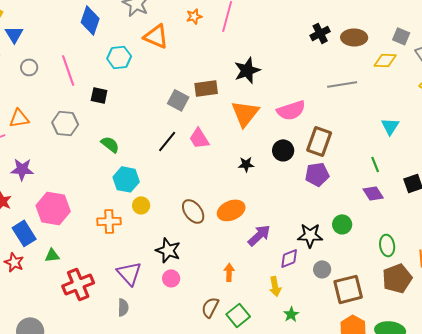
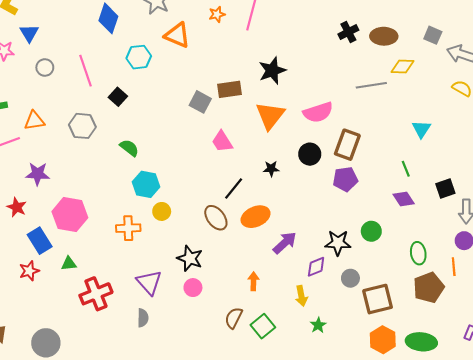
yellow diamond: (385, 60) -> (403, 66), moved
black square: (99, 95) -> (118, 97), turned 30
black line: (167, 141) -> (234, 188), moved
red star: (14, 262) -> (29, 271), turned 30

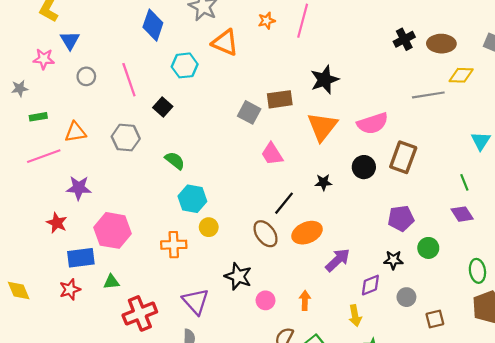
purple pentagon: (345, 179) -> (401, 218), moved
blue rectangle: (40, 241) -> (81, 258), turned -65
black star: (338, 243) -> (393, 260), size x0.7
pink circle: (193, 288) -> (266, 300), moved
brown square: (378, 299) -> (435, 319), size x0.6

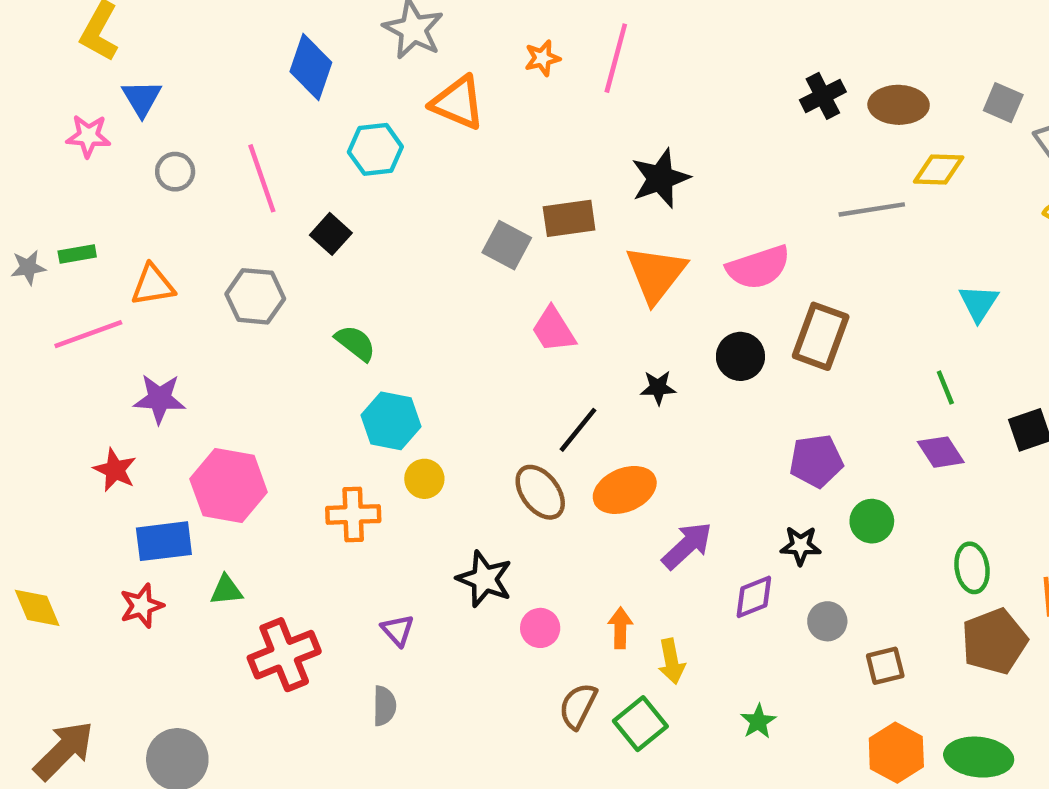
gray star: (20, 88) -> (28, 267), moved
purple triangle: (196, 301) -> (398, 630), size x0.6
yellow arrow: (355, 316) -> (671, 661), moved

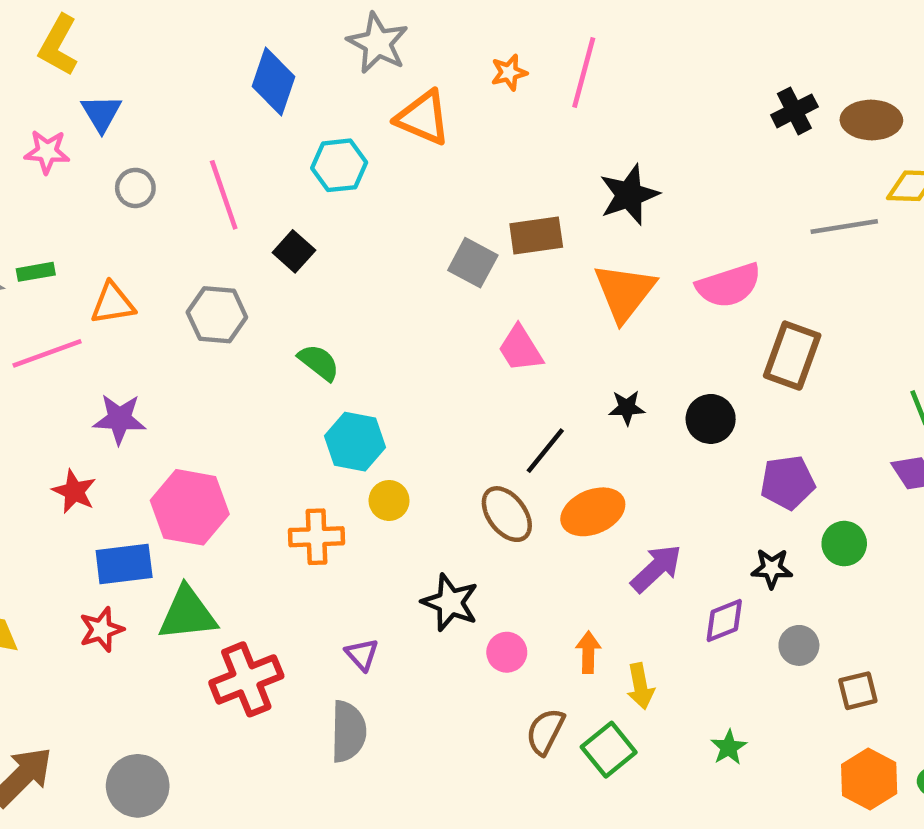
black circle: (740, 356) -> (711, 419), moved
green triangle: (226, 590) -> (187, 614), size x1.8
gray semicircle: (384, 706) -> (348, 731), size x1.5

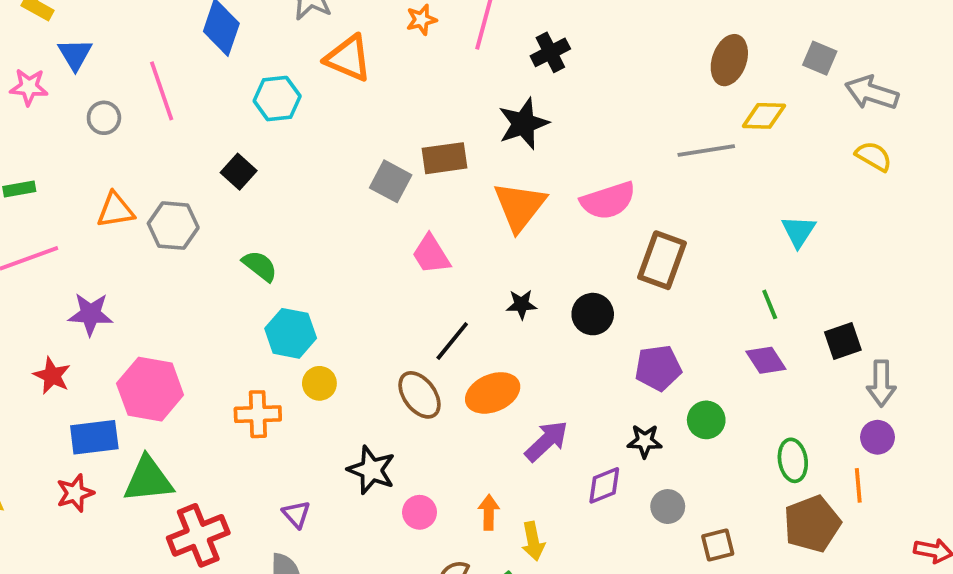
black cross: (794, 111) -> (550, 52), moved
brown ellipse: (871, 120) -> (729, 60), turned -72
pink line: (224, 195) -> (162, 91), moved
orange triangle: (113, 303) -> (115, 210), moved

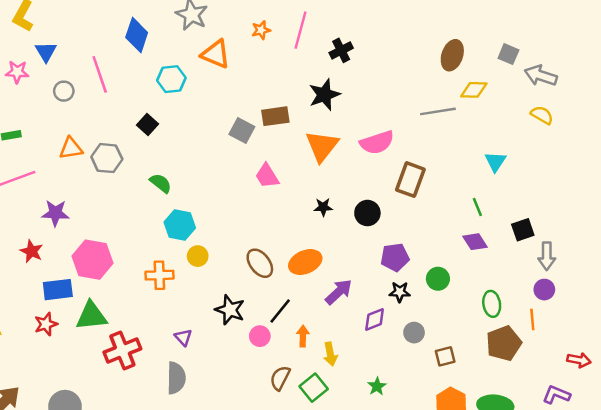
black line: (452, 341) -> (280, 311), moved
purple pentagon: (658, 368) -> (395, 257), moved

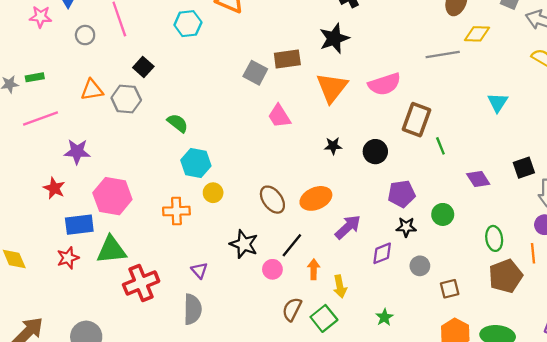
black square: (147, 125) -> (143, 67), moved
green line: (477, 207) -> (440, 146), moved

